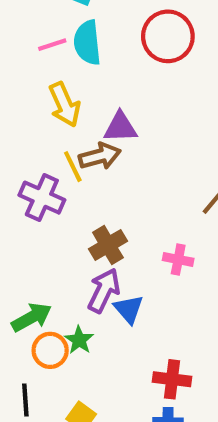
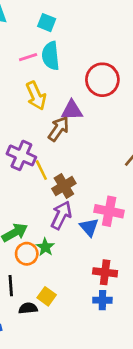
red circle: (168, 36) -> (102, 80), moved
brown arrow: (100, 156) -> (59, 129), turned -40
yellow line: (73, 167) -> (41, 170), moved
pink cross: (178, 259) -> (109, 211), moved, size x1.5
blue triangle: (129, 309) -> (89, 227), moved

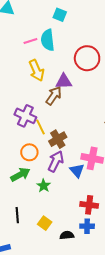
cyan square: (47, 23) -> (60, 15), moved
orange circle: (27, 254) -> (29, 152), moved
black semicircle: (28, 308) -> (67, 235), moved

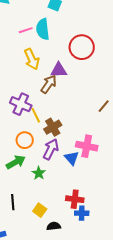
red cross: (89, 205) -> (75, 199), moved
black semicircle: (67, 235) -> (54, 226), moved

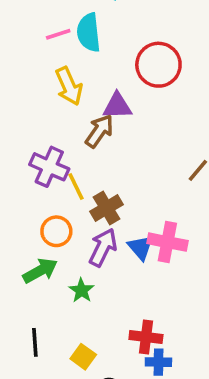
blue triangle: (72, 158) -> (141, 247), moved

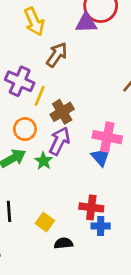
purple triangle: (117, 106) -> (86, 23), moved
yellow line: (76, 187) -> (40, 96), turned 48
blue triangle: (141, 247) -> (101, 157), moved
green star: (81, 290) -> (44, 161), moved

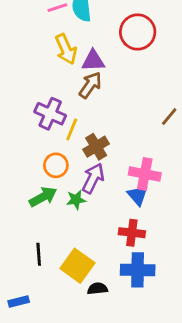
purple triangle: (86, 23) -> (93, 61), moved
green star: (44, 161) -> (76, 200), turned 30
red cross: (91, 207) -> (132, 233), moved
yellow square: (45, 222) -> (77, 266), size x1.6
blue cross: (101, 226) -> (138, 270), size x1.6

